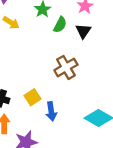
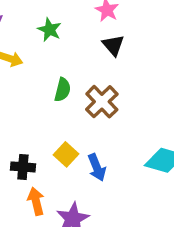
green semicircle: (60, 25) -> (63, 90), moved

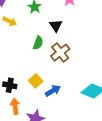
black triangle: (113, 45) -> (56, 26), moved
blue arrow: (97, 167) -> (53, 91), turned -105

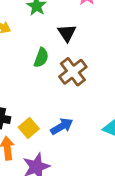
yellow square: (36, 81) -> (29, 128), moved

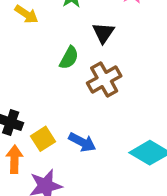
blue arrow: (62, 126) -> (82, 142), turned 50

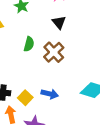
black triangle: (103, 33) -> (59, 22), moved

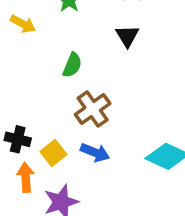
brown cross: (54, 52) -> (93, 109), moved

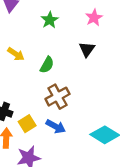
yellow arrow: (23, 24) -> (16, 54), moved

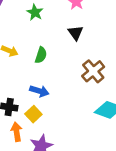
brown cross: (57, 97) -> (93, 71), moved
blue arrow: (56, 126) -> (39, 91), moved

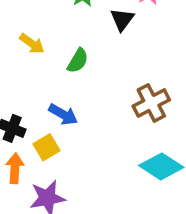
black triangle: (76, 33) -> (122, 19), moved

